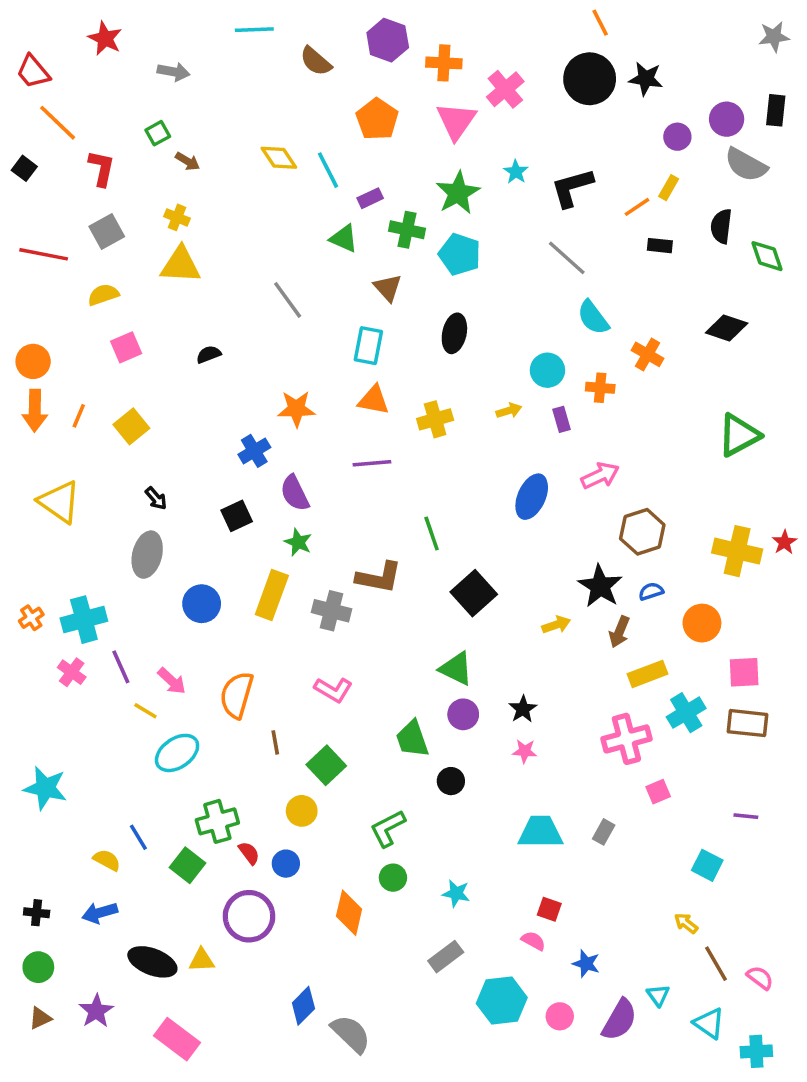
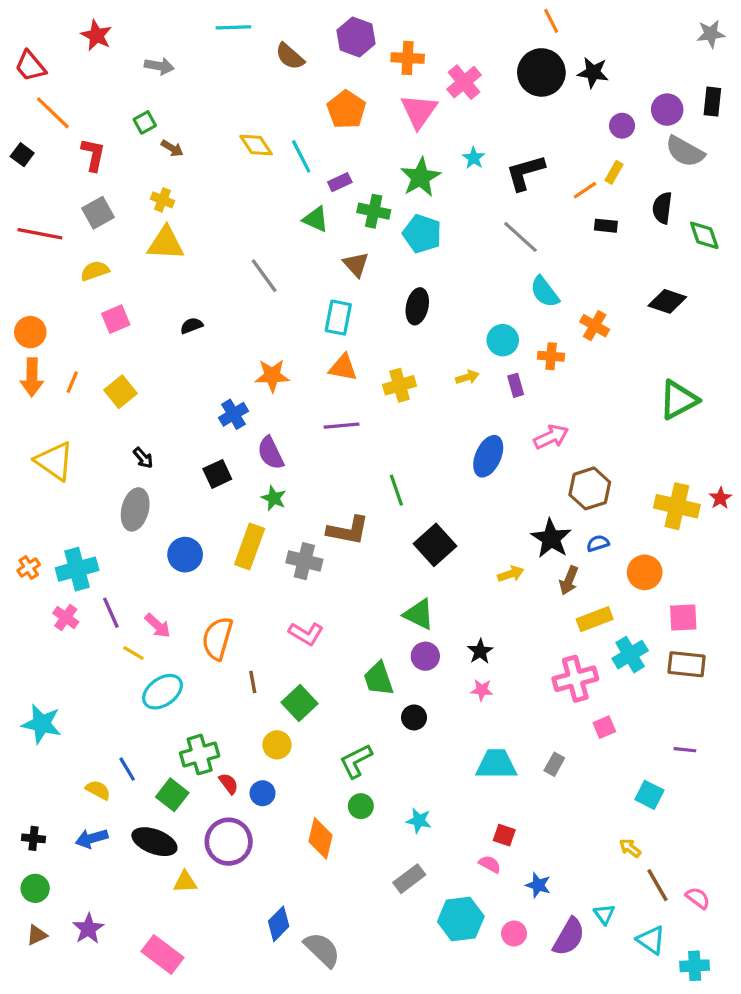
black ellipse: (152, 962) -> (154, 842), moved

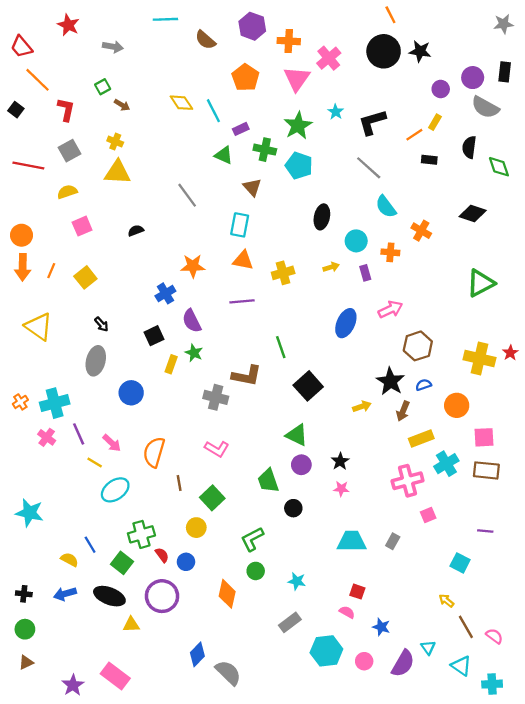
black ellipse: (417, 306) -> (322, 217), moved
yellow rectangle: (250, 547) -> (171, 364), moved, size x0.6
purple star: (88, 929) -> (73, 685), moved

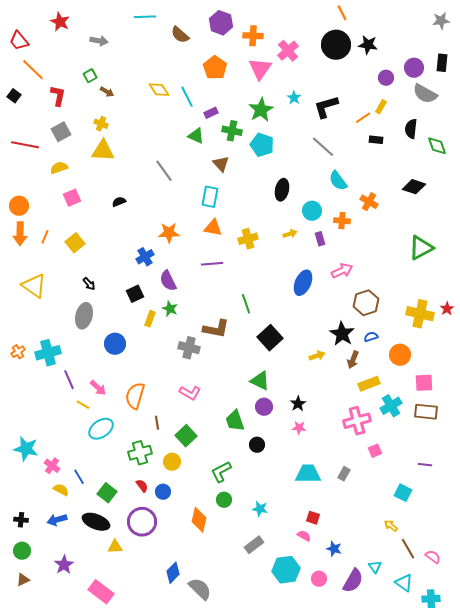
pink cross: (47, 437) -> (52, 466), moved
green cross: (141, 534) -> (140, 453), moved
purple star: (73, 685) -> (64, 565), moved

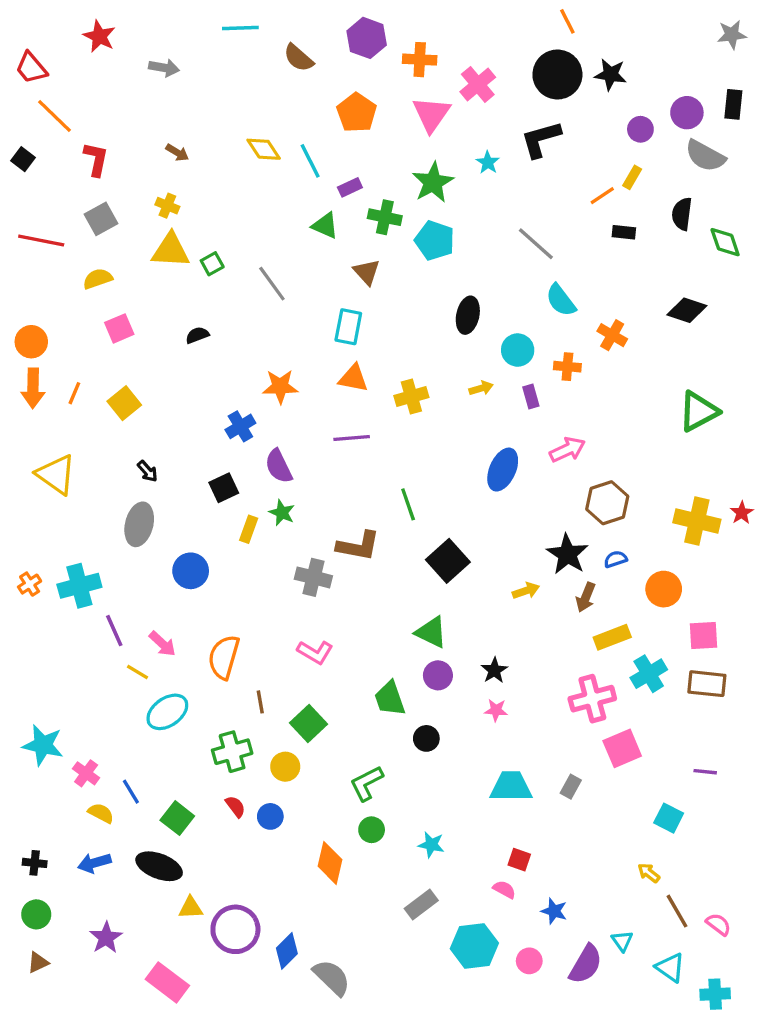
green square: (90, 76) -> (212, 264), moved
black L-shape: (326, 107) -> (541, 139), moved
pink square: (375, 451) -> (622, 748), size x1.6
purple circle: (142, 522) -> (235, 929), moved

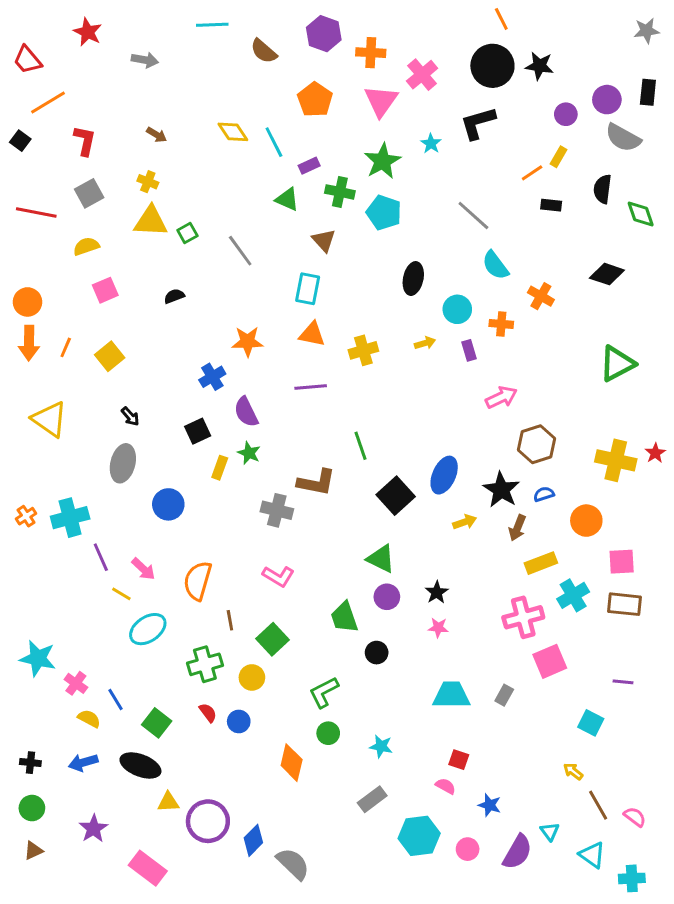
orange line: (54, 116) -> (48, 102), turned -75
blue ellipse: (503, 470) -> (444, 475), moved

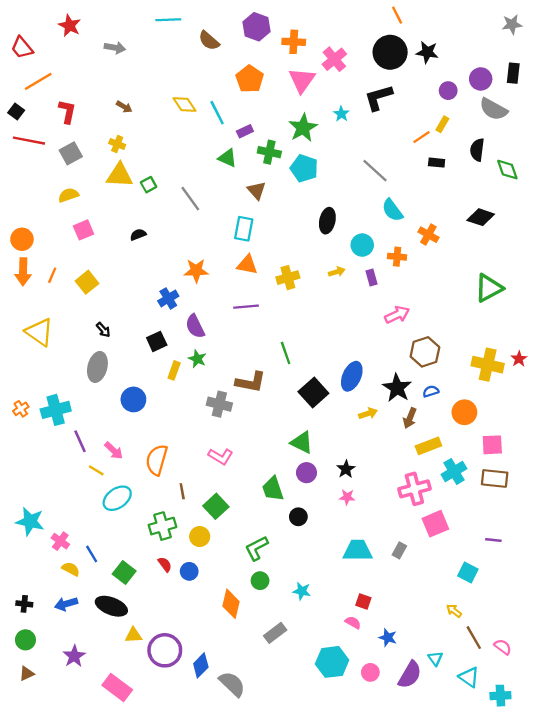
red line: (36, 213) -> (29, 141), moved
gray rectangle: (372, 799) -> (275, 633), moved

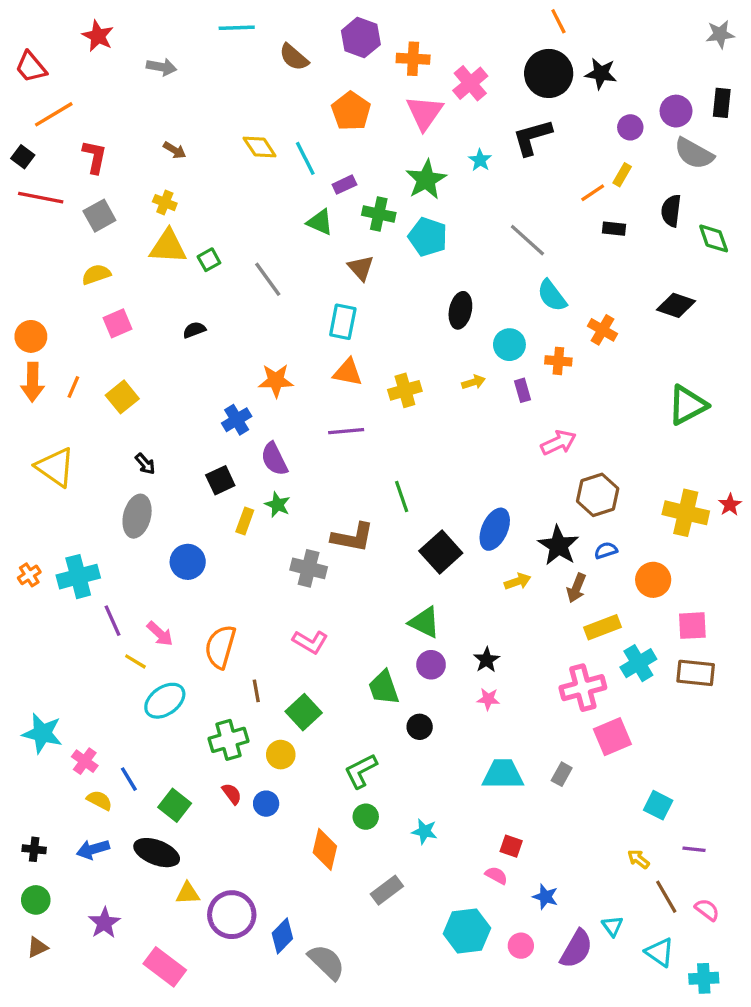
purple line: (493, 540) -> (694, 849), moved

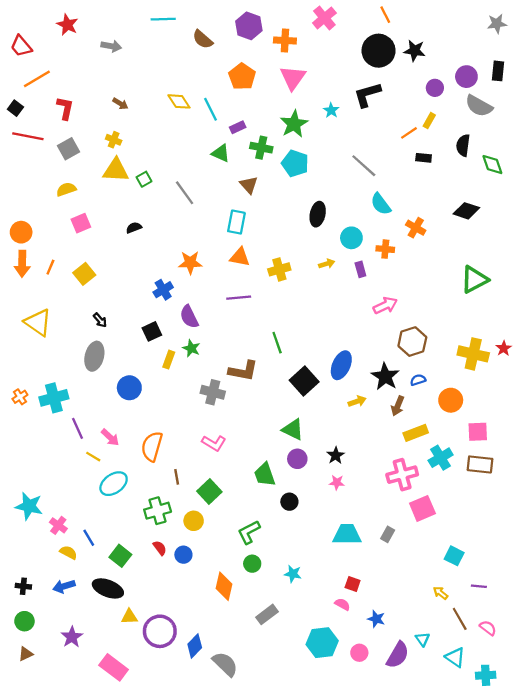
pink cross: (470, 83) -> (324, 18), moved

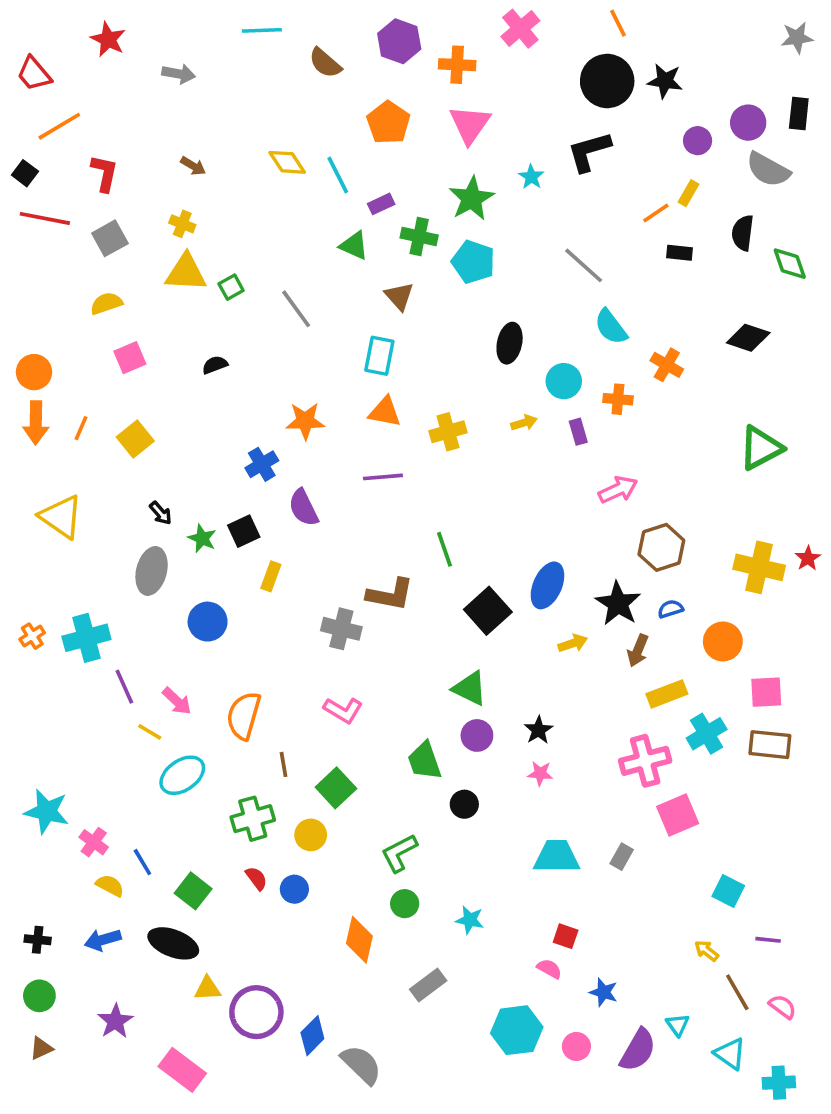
green star: (191, 348) -> (202, 538), moved

